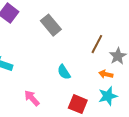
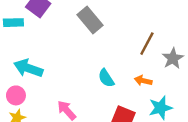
orange arrow: (106, 74) -> (143, 81), moved

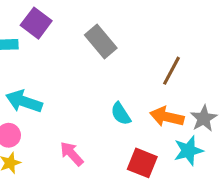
gray star: (173, 58) -> (204, 118), moved
orange arrow: (143, 81) -> (167, 117), size x1.5

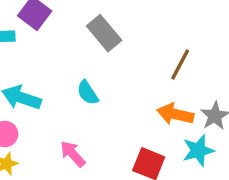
cyan semicircle: (121, 114) -> (88, 93), moved

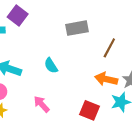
gray rectangle: (104, 33) -> (77, 28), moved, turned -60

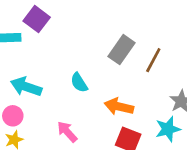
gray rectangle: (77, 28) -> (122, 50), moved, turned -45
orange arrow: (106, 79) -> (119, 107), moved

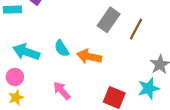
cyan semicircle: (79, 83) -> (62, 48), moved
orange arrow: (119, 107) -> (89, 56), moved

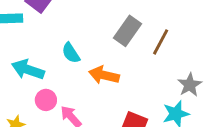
cyan semicircle: (62, 48) -> (71, 53), moved
pink circle: (15, 77) -> (46, 100), moved

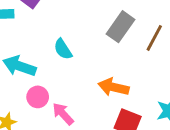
orange arrow: (104, 75) -> (113, 87), moved

